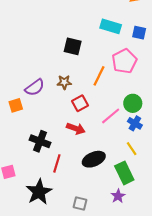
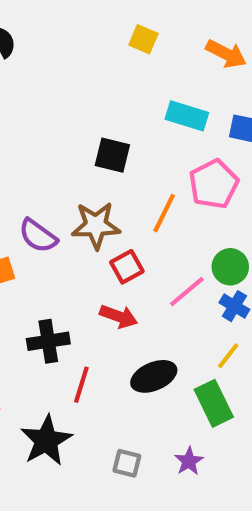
brown star: (64, 82) -> (96, 225), size x1.6
purple semicircle: (35, 87) -> (38, 236), turned 72
black cross: (40, 141) -> (48, 341), turned -30
yellow line: (132, 149) -> (228, 356), turned 72
purple star: (118, 196) -> (189, 461), moved

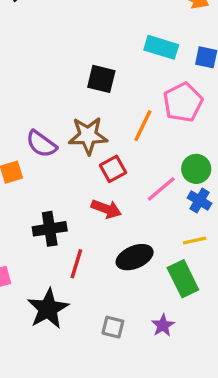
yellow line: (228, 356) -> (195, 240), turned 40

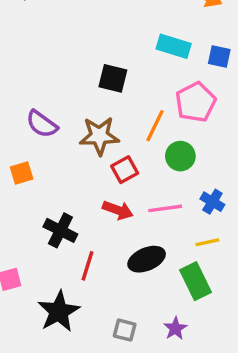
purple semicircle: (41, 144) -> (42, 124), moved
green circle: (196, 169) -> (180, 156), moved
pink line: (161, 189) -> (165, 208), moved, turned 32
black cross: (50, 229) -> (60, 230), turned 36

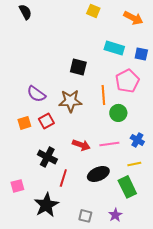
orange line: (155, 126) -> (103, 95), turned -30
red square: (125, 170) -> (46, 121), moved

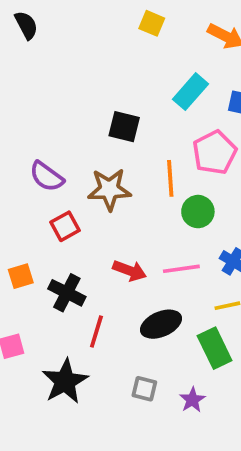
cyan rectangle: (114, 48) -> (191, 92), turned -66
orange square: (24, 123) -> (21, 276), moved
gray square: (85, 216) -> (144, 389), moved

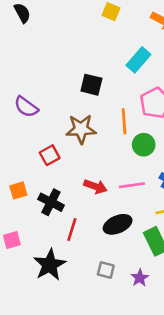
purple semicircle: (47, 176) -> (26, 107), moved

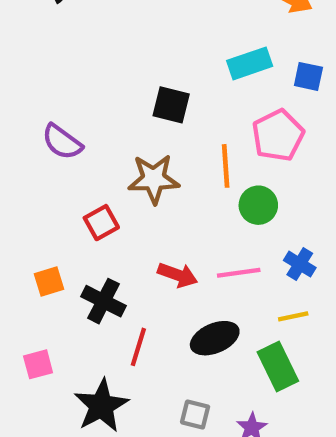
cyan rectangle: (138, 60) -> (250, 63), turned 30

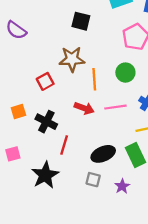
purple semicircle: (62, 142) -> (16, 30), moved
orange line: (226, 166) -> (94, 79), moved
black ellipse: (215, 338) -> (103, 154), moved

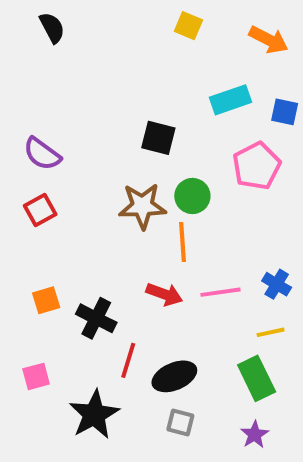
green circle: (125, 73) -> (192, 196), moved
red square: (45, 81) -> (40, 210), moved
black ellipse: (103, 154) -> (174, 376), moved
purple star: (122, 186) -> (255, 435), moved

